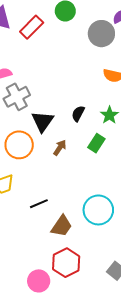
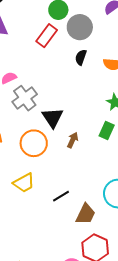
red rectangle: (32, 27) -> (47, 36), moved
gray circle: (101, 34) -> (80, 27), moved
black semicircle: (78, 114) -> (81, 57), moved

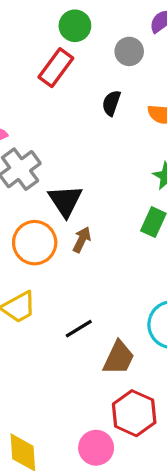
gray circle: (80, 27) -> (129, 51), moved, size x0.7
brown arrow: (73, 140) -> (82, 240), moved

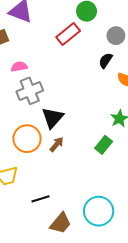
black semicircle: (111, 103) -> (106, 61), moved

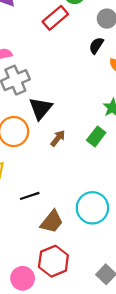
brown arrow: (57, 144) -> (58, 138), moved

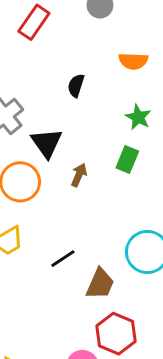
black semicircle: (96, 46) -> (76, 86), moved

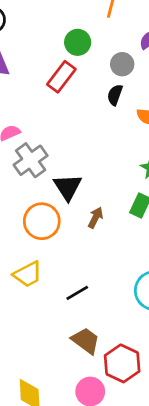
black semicircle: (76, 86) -> (115, 95), moved
brown trapezoid: (100, 284) -> (86, 341), moved, turned -80

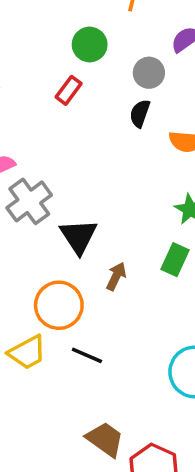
red rectangle: (61, 77) -> (69, 90), size x0.7
orange circle: (42, 221) -> (59, 305), moved
black line: (77, 293) -> (87, 355), moved, turned 55

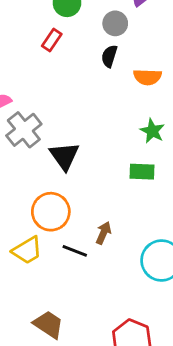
green rectangle: (175, 260) -> (142, 172), turned 70
brown arrow: (116, 276) -> (103, 233), moved
brown trapezoid: (105, 439) -> (48, 325), moved

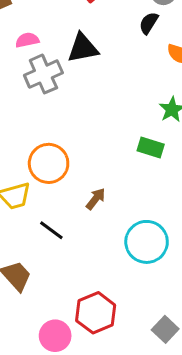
black triangle: (64, 156) -> (83, 48), moved, turned 40
black line: (75, 251) -> (51, 230), moved

